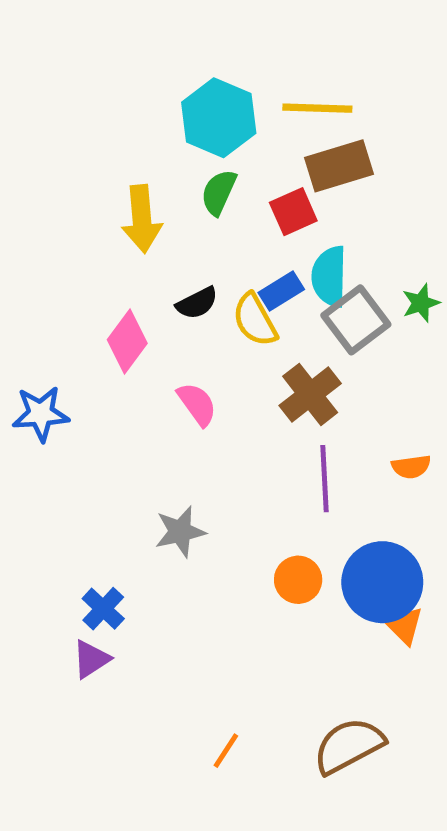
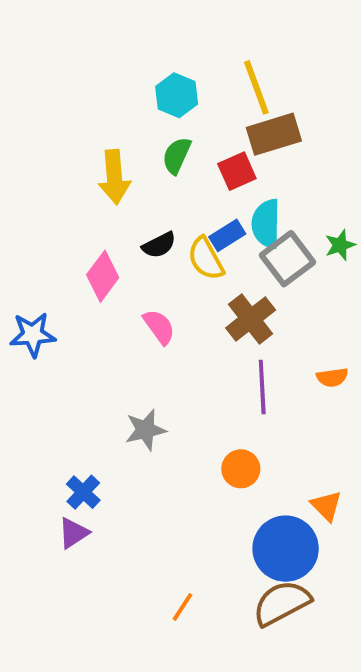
yellow line: (317, 108) -> (256, 87), turned 68
cyan hexagon: (219, 118) -> (177, 95), size x0.7
blue circle: (382, 582) -> (286, 549), moved

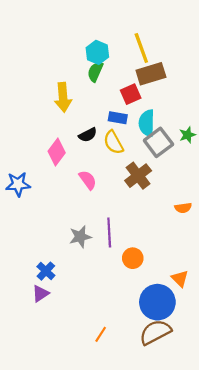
green semicircle: (177, 156) -> (95, 72), moved
blue rectangle: (227, 235) -> (118, 118), moved, turned 42
purple line: (262, 387) -> (109, 232), moved

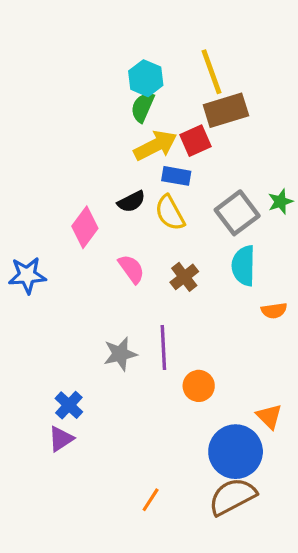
yellow arrow: (63, 97) -> (155, 145), moved, turned -112
cyan semicircle: (147, 123) -> (244, 266), moved
brown cross: (138, 176) -> (184, 277), moved, size x0.7

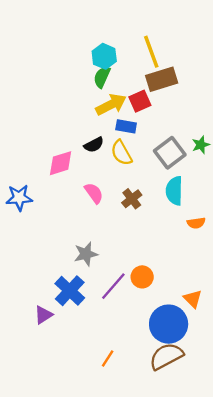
pink diamond: (85, 227) -> (61, 163), turned 36
purple line: (163, 347) -> (113, 286), moved, turned 44
blue cross: (69, 405) -> (70, 291), moved, size x1.5

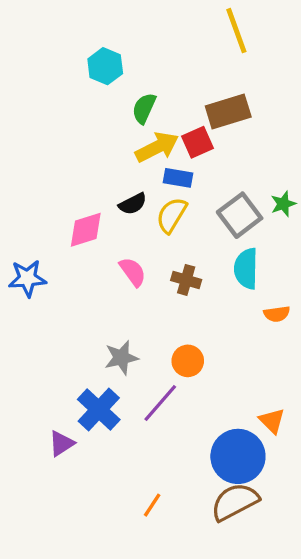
yellow line: (151, 52) -> (236, 31), moved
cyan hexagon: (104, 56) -> (105, 66), moved
yellow semicircle: (121, 153) -> (172, 215), turned 60
brown cross: (132, 199) -> (186, 280), turned -36
orange circle: (142, 277) -> (188, 361), moved

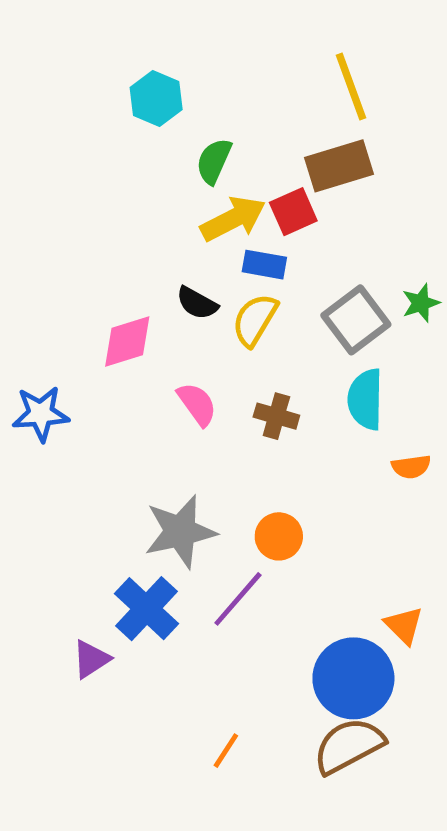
yellow line: (236, 31) -> (351, 86), moved
black semicircle: (133, 204) -> (197, 303), turned 56
gray star: (121, 358) -> (180, 532), size x1.4

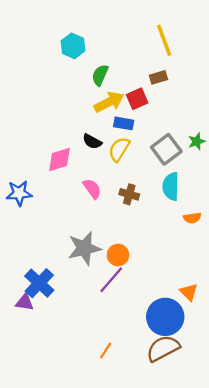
brown rectangle: (339, 166) -> (158, 77), size x0.6
orange circle: (279, 536) -> (118, 255), moved
blue cross: (147, 609) -> (39, 283), moved
purple triangle: (91, 659) -> (25, 302), moved, turned 42

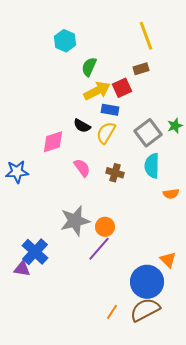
orange line: (106, 351) -> (112, 312), moved

